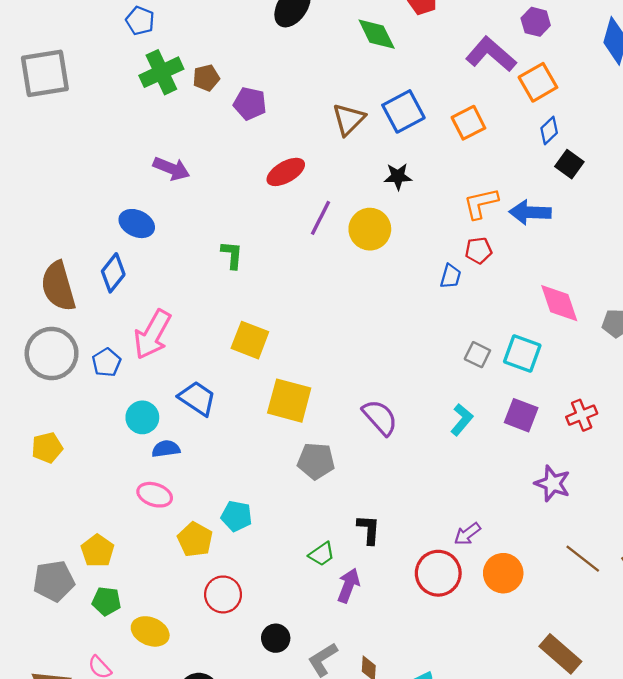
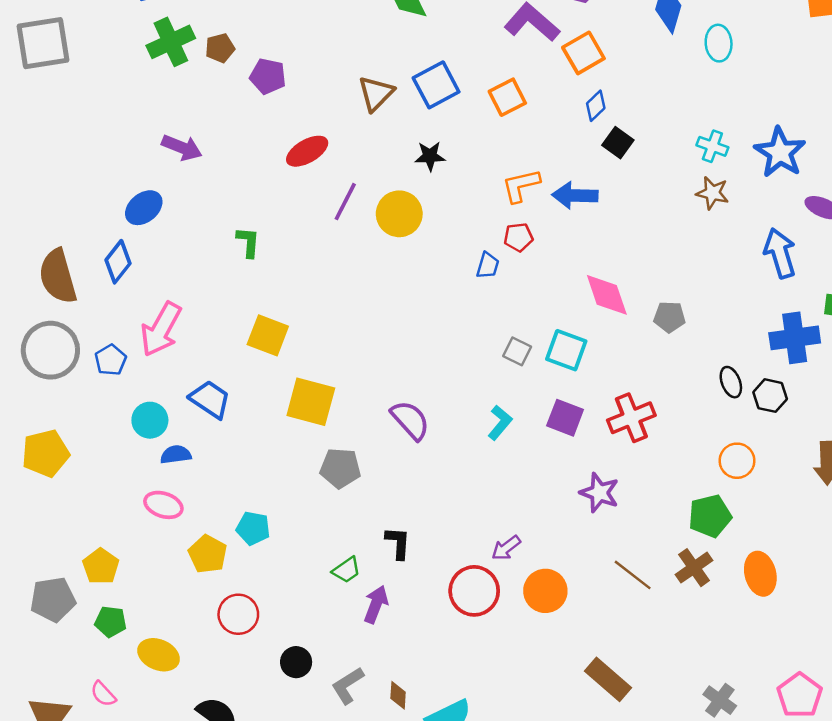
blue ellipse: (137, 224) -> (144, 208), turned -64
red cross: (582, 415) -> (631, 418), size x1.4
yellow pentagon: (47, 448) -> (46, 453), size x1.4

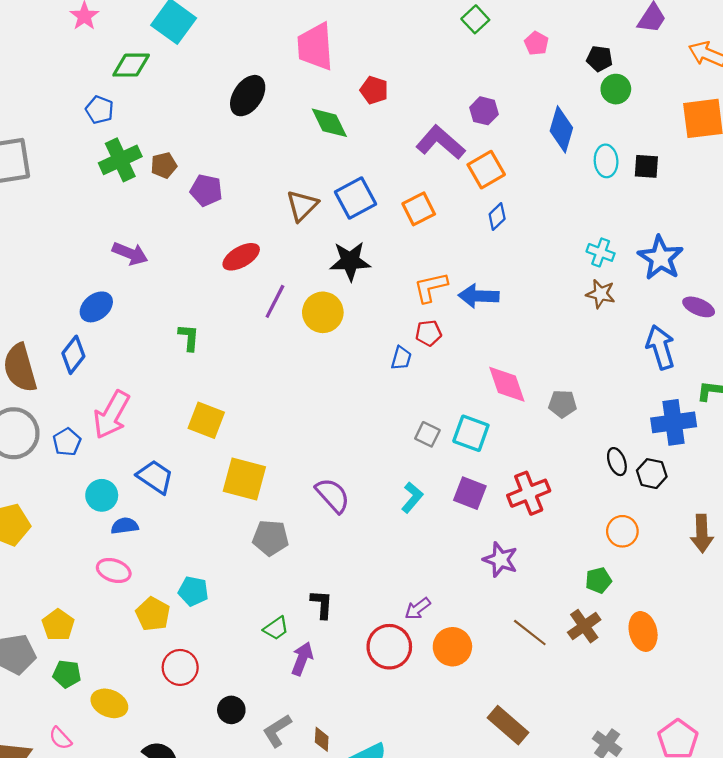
black square: (618, 143) -> (646, 166), moved, turned -32
black star: (430, 156) -> (350, 261), size x1.5
green pentagon: (710, 516) -> (598, 580), size x0.7

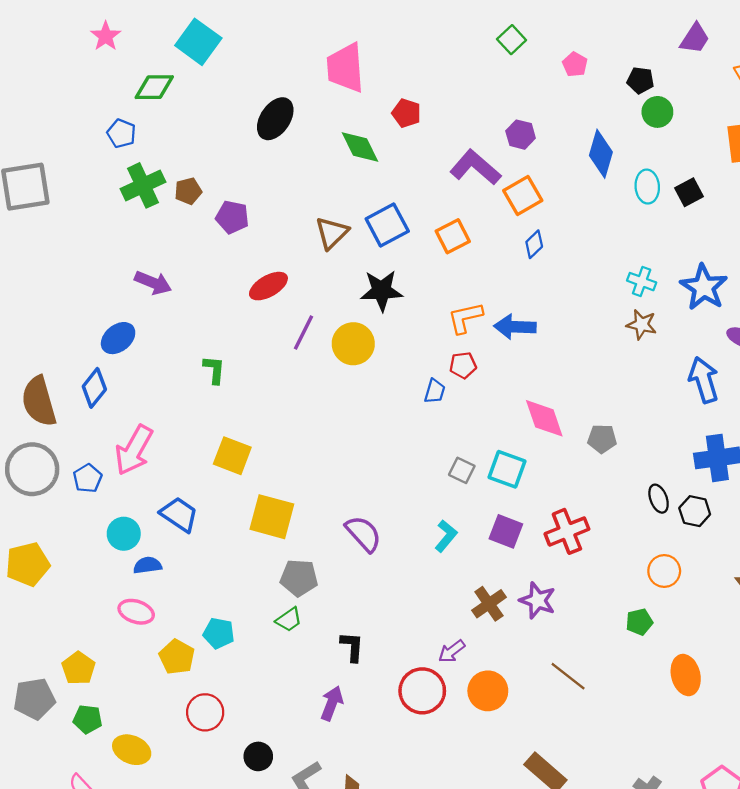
black square: (646, 166) -> (689, 192), turned -32
brown cross: (584, 626) -> (489, 604), moved
green trapezoid: (276, 628) -> (289, 620), moved

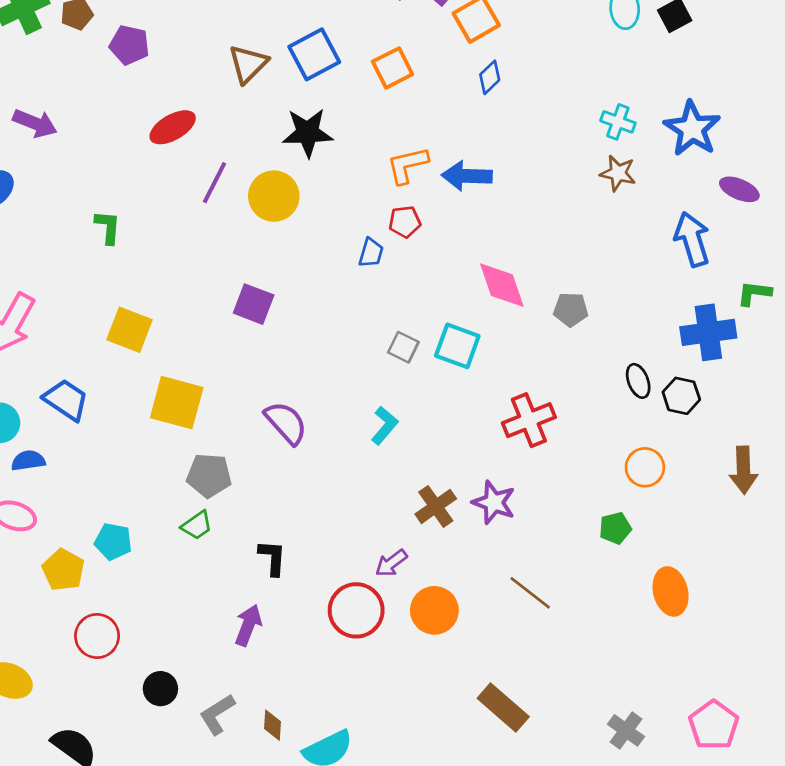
purple square: (506, 531) -> (254, 304), moved

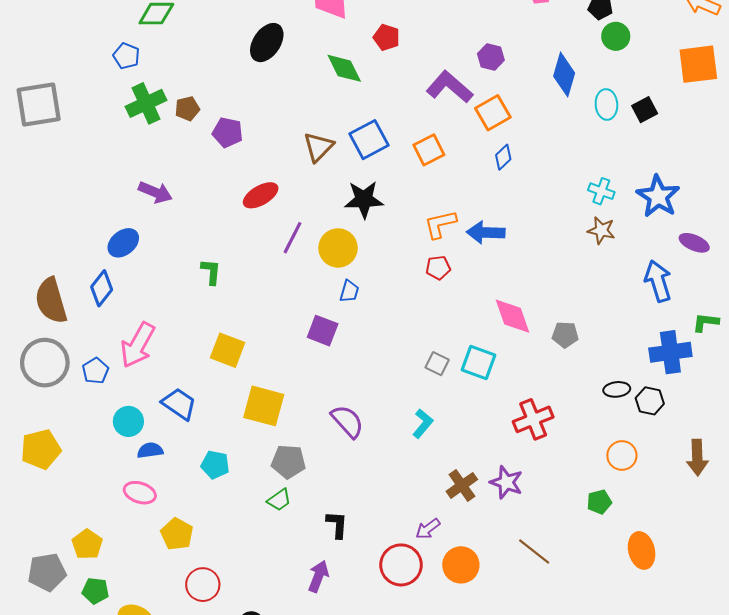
blue trapezoid: (371, 253) -> (349, 291), moved
black ellipse: (638, 381) -> (617, 389), turned -75
cyan pentagon: (113, 542) -> (215, 465), moved

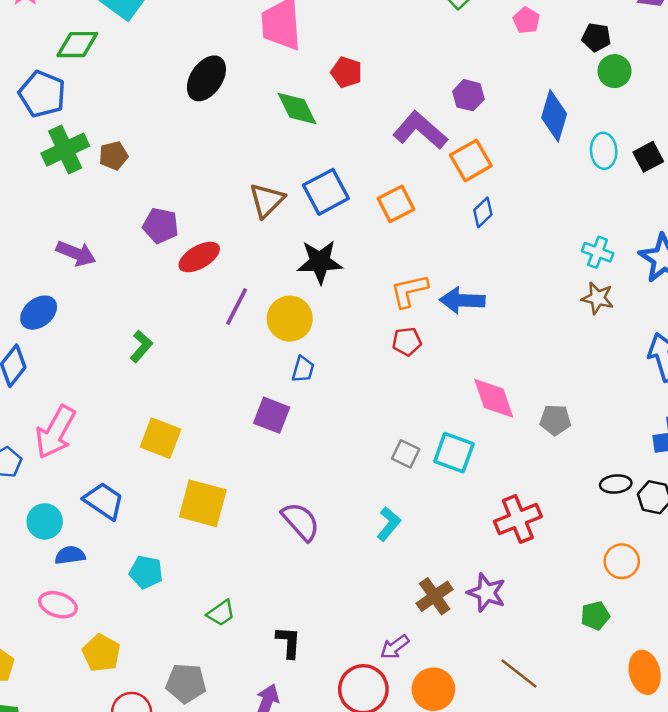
blue pentagon: (126, 56) -> (42, 94), size x1.5
purple pentagon: (228, 132) -> (161, 226), moved
green L-shape: (211, 272) -> (141, 346), turned 36
gray pentagon: (288, 462) -> (186, 683), moved

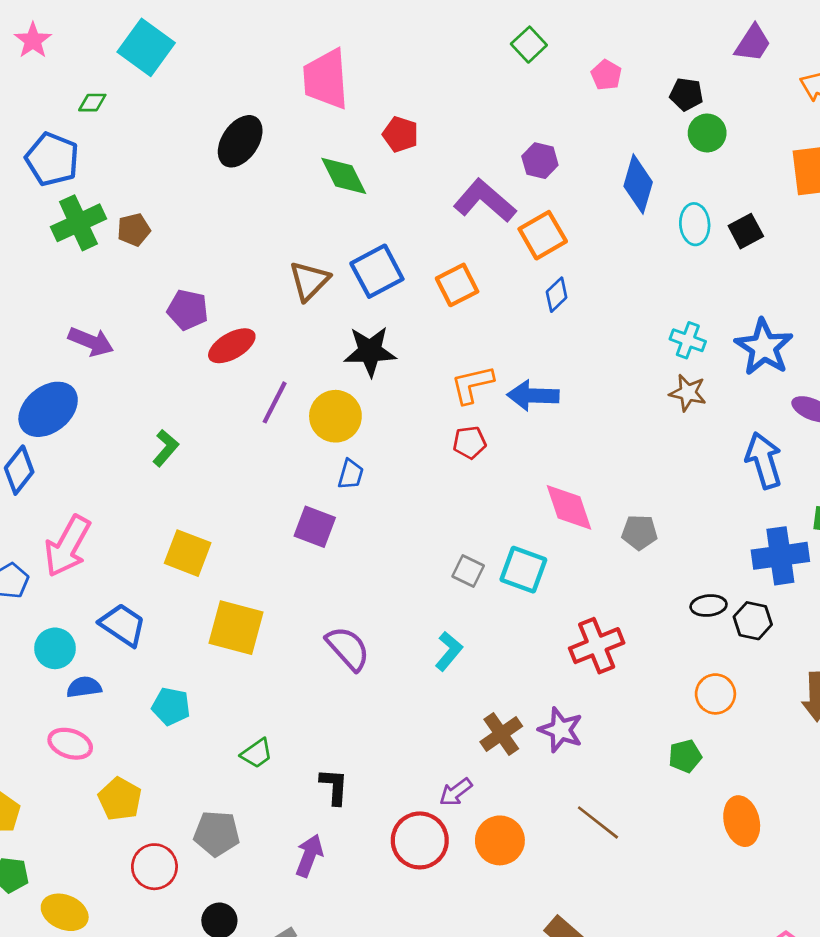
green diamond: (77, 45) -> (92, 103), size x0.6
blue ellipse: (39, 313) -> (48, 409), size x1.4

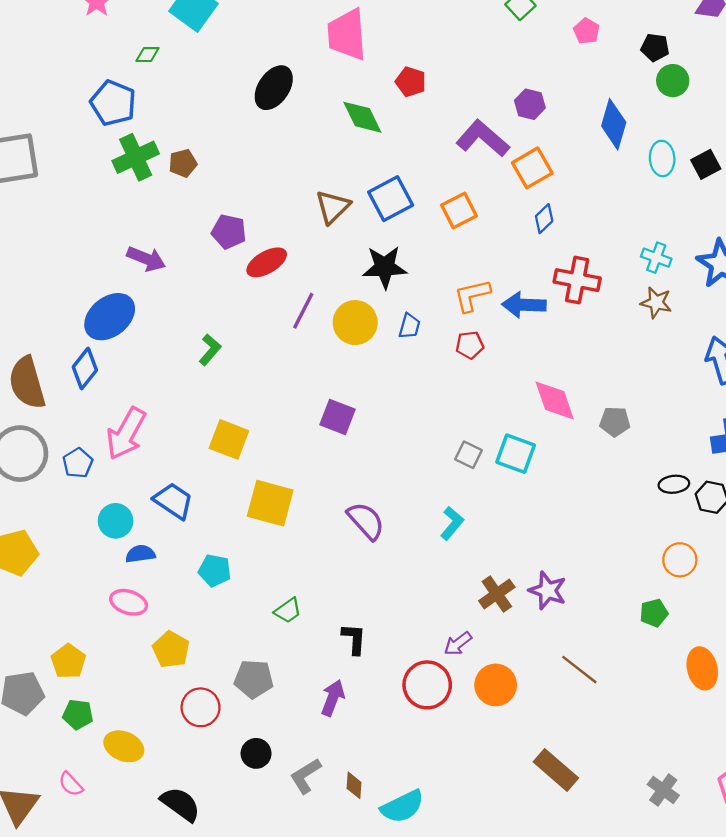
blue trapezoid: (351, 474) -> (409, 326), moved
red cross: (597, 646) -> (577, 280), moved, turned 33

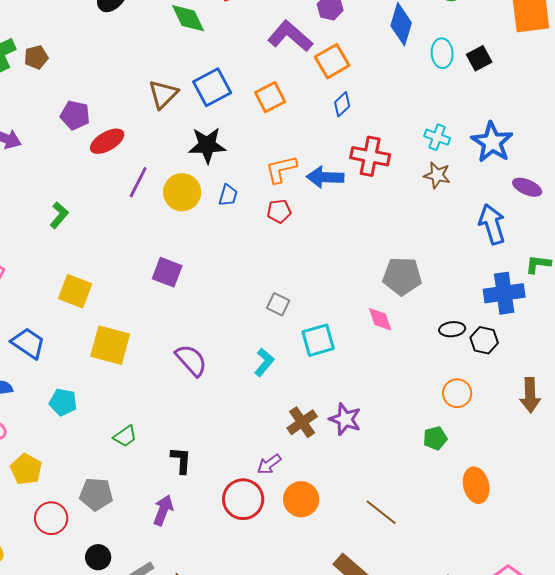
pink diamond: (555, 400) -> (380, 319), moved, size x0.7
gray pentagon: (615, 422) -> (402, 276), size x1.5
cyan square: (516, 454) -> (318, 340), moved, turned -36
brown line: (579, 670) -> (381, 512), moved

